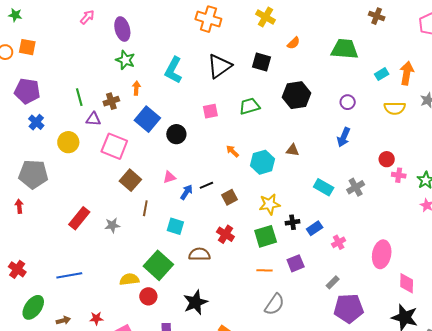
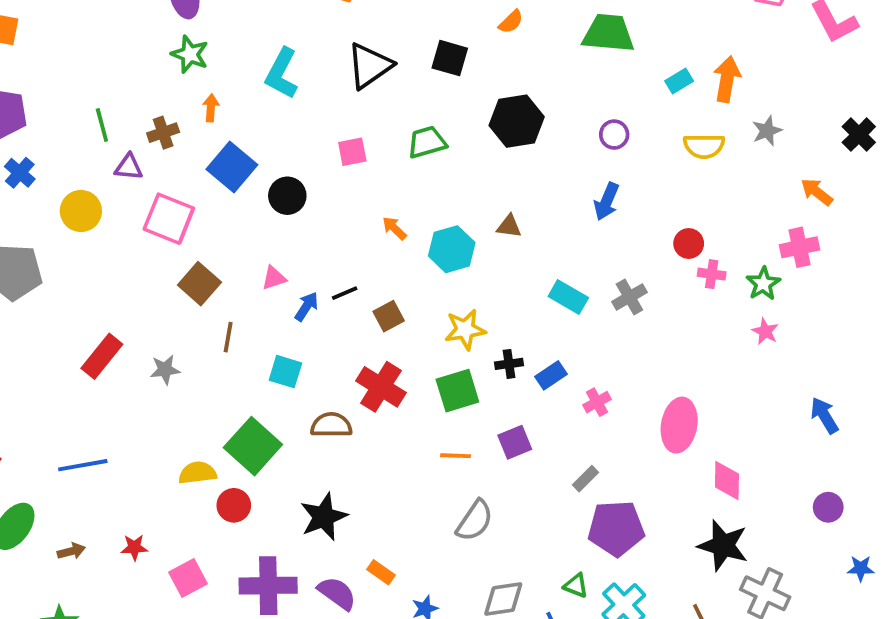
red cross: (225, 234) -> (381, 387), size x1.4

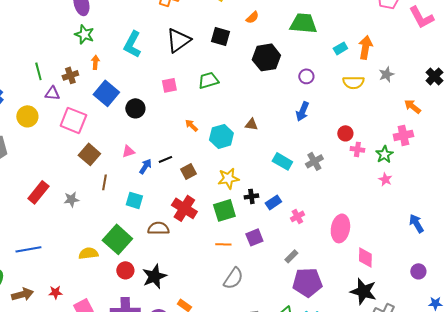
black hexagon: (517, 121) -> (266, 57), moved
red circle: (234, 505) -> (125, 270), moved
brown arrow: (71, 551) -> (22, 294), size x1.5

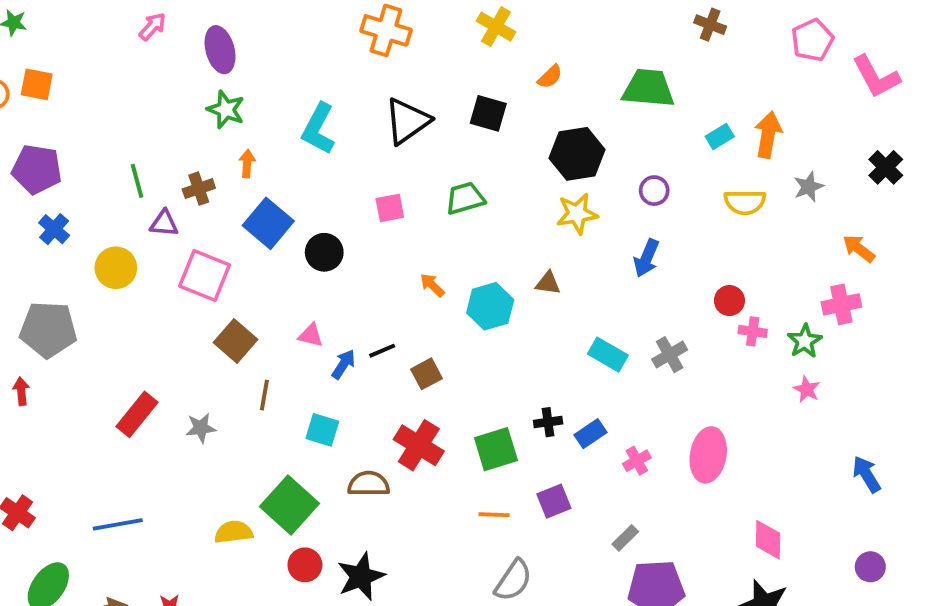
black cross: (434, 76) -> (886, 167), moved
pink triangle: (128, 151) -> (311, 335), turned 32
yellow star: (228, 178) -> (577, 214), moved
pink ellipse: (340, 228) -> (708, 455), moved

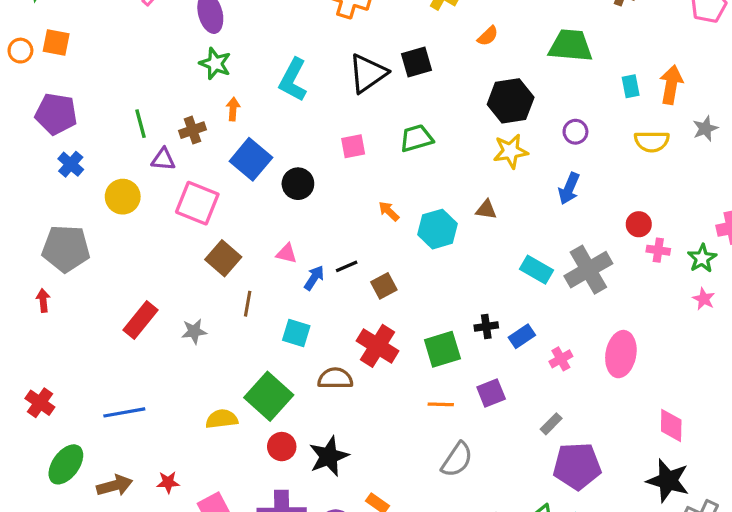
black square: (488, 113) -> (416, 62), moved, turned -32
cyan rectangle: (720, 137) -> (631, 86), turned -70
gray cross: (670, 355) -> (588, 270), size x1.6

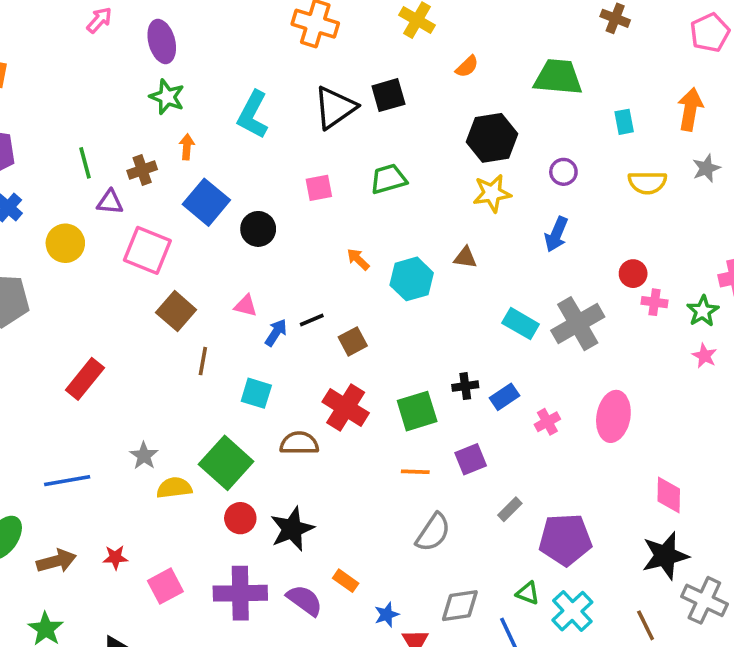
orange arrow: (671, 85) -> (690, 109), moved
gray star: (194, 331) -> (144, 456), moved, turned -30
gray rectangle: (551, 424) -> (510, 509), moved
black star: (668, 481) -> (665, 556), turned -30

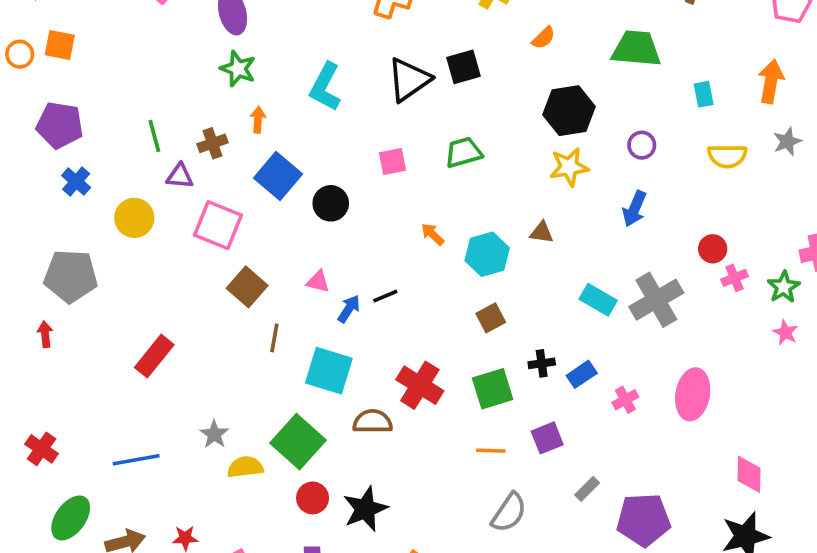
pink cross: (655, 302) -> (735, 278), turned -30
brown square: (353, 341) -> (491, 318), moved
cyan square: (256, 393) -> (329, 371), size x1.5

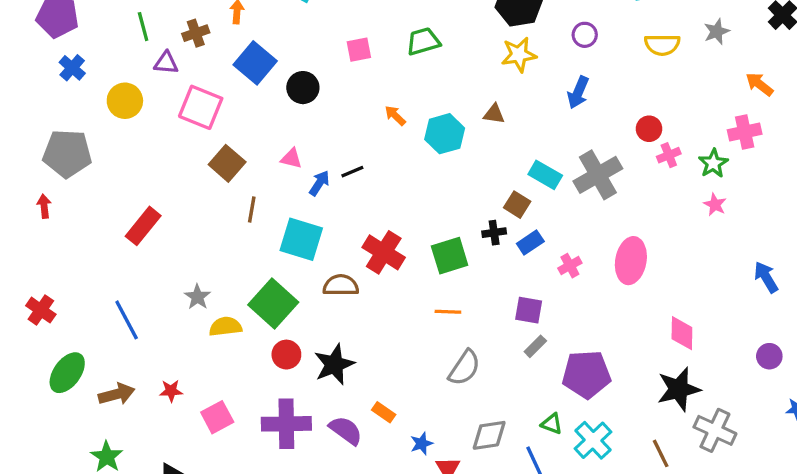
brown square: (491, 318) -> (517, 205), moved, turned -30
purple square: (547, 438) -> (529, 310), moved, turned 32
blue line: (136, 460) -> (127, 320), turned 72

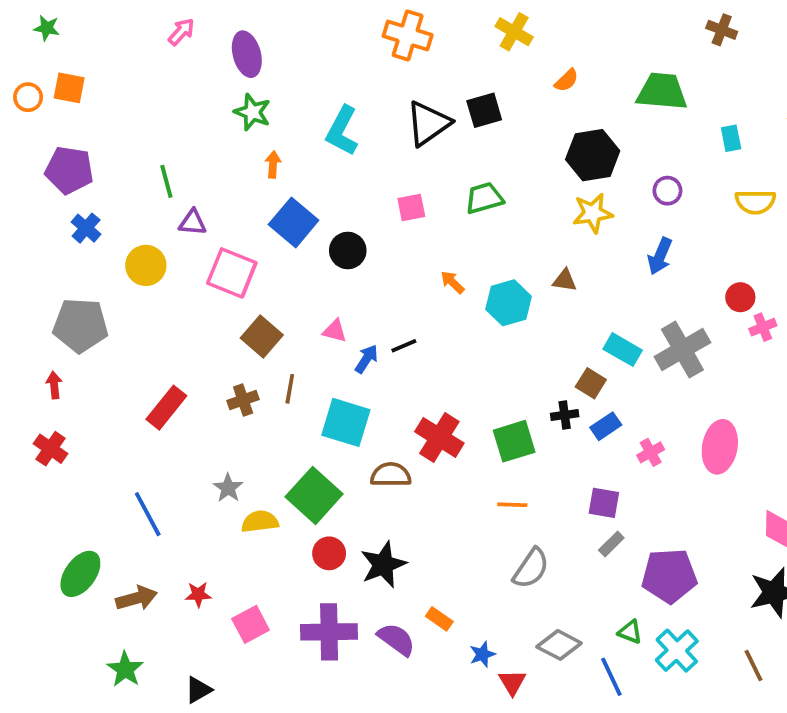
brown cross: (196, 33) -> (243, 400), moved
red cross: (41, 310) -> (50, 449), moved
gray diamond: (489, 435) -> (559, 645), turned 36

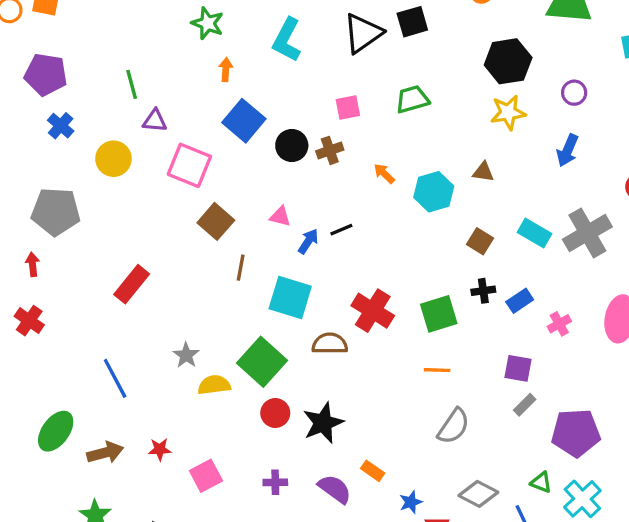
brown square: (591, 383) -> (480, 241), moved
brown cross: (243, 400) -> (330, 150), moved
purple cross: (329, 632) -> (275, 482), size x0.5

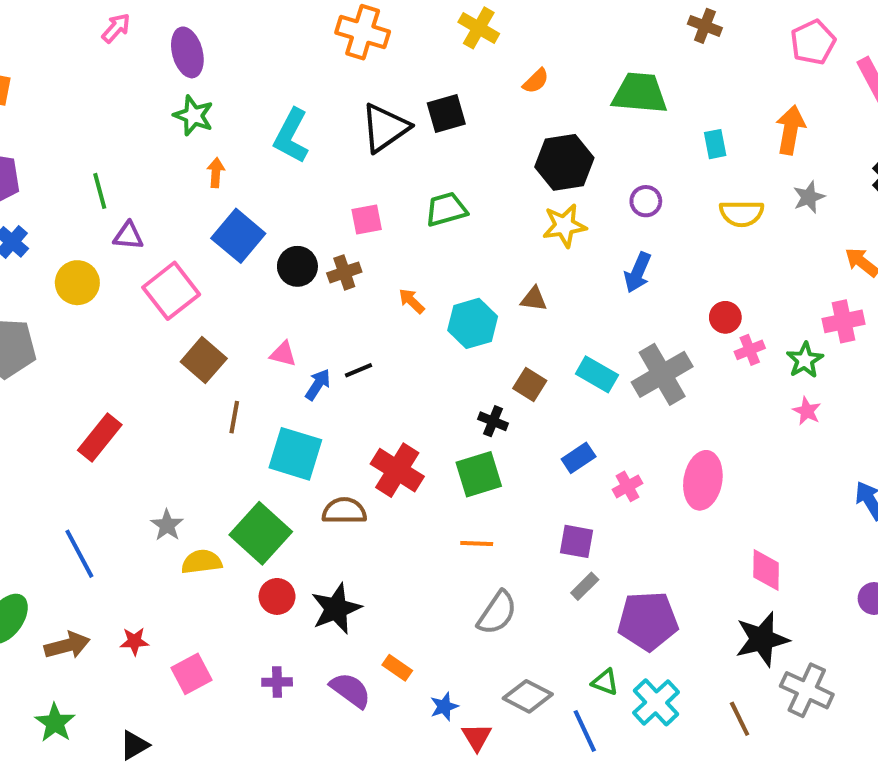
pink square: (189, 165) -> (171, 291), turned 30
black cross: (483, 291) -> (493, 421), moved, turned 30

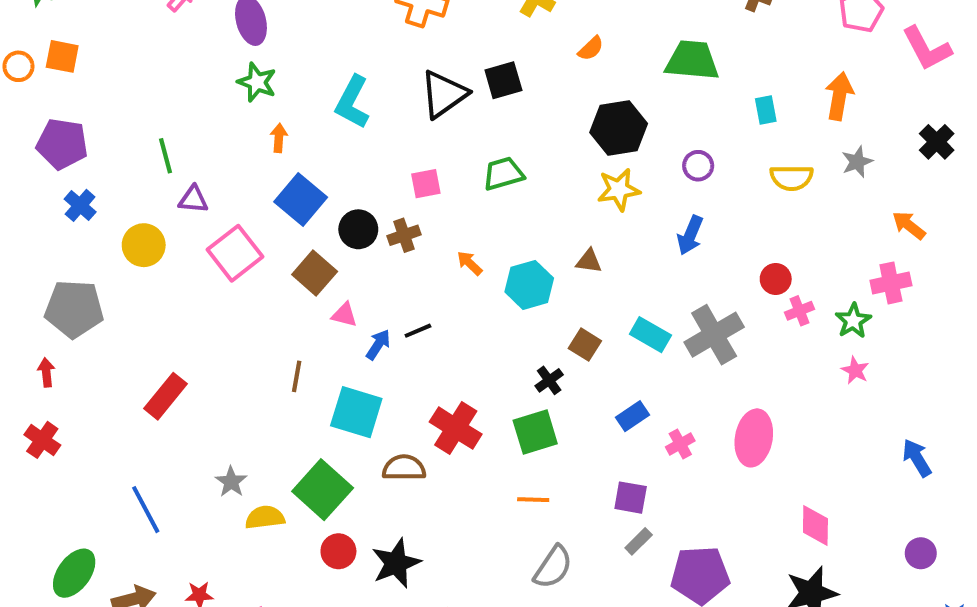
brown square: (204, 360) -> (315, 273), moved
black cross: (493, 421) -> (549, 380), turned 32

